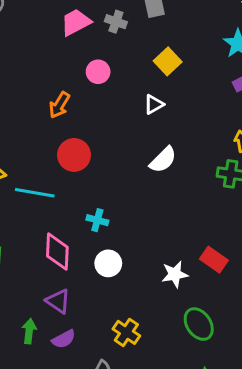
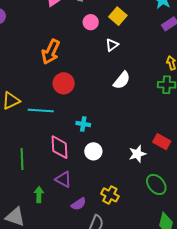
pink circle: (98, 72) -> (91, 22), moved
orange arrow: (59, 105) -> (51, 52), size x1.4
green arrow: (29, 331) -> (39, 195), moved
purple semicircle: (64, 339) -> (79, 204), moved

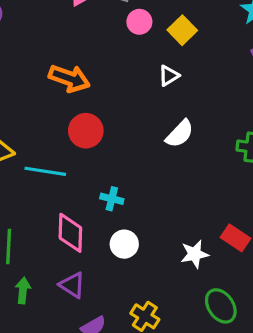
pink circle: (91, 22) -> (139, 22), moved
orange arrow: (51, 52) -> (69, 78), turned -100
green arrow: (39, 195) -> (23, 290), moved

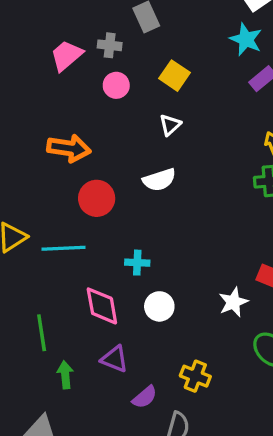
pink circle: (139, 22) -> (116, 85), moved
white semicircle: (180, 134) -> (159, 180), moved, turned 40

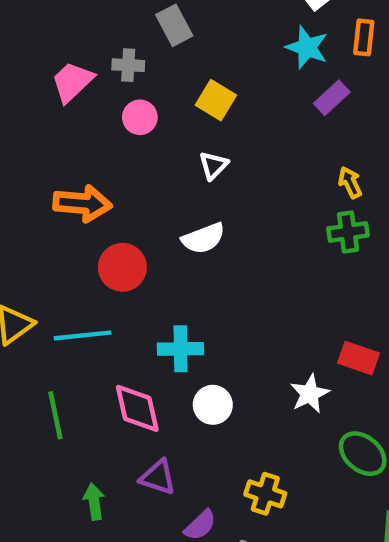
cyan cross: (137, 263) -> (181, 349), size x1.4
green line: (42, 333) -> (55, 415), moved

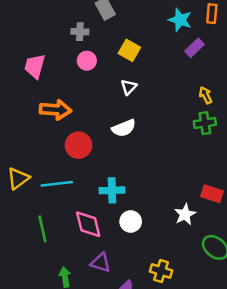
pink trapezoid: (72, 82) -> (35, 66), moved, turned -30

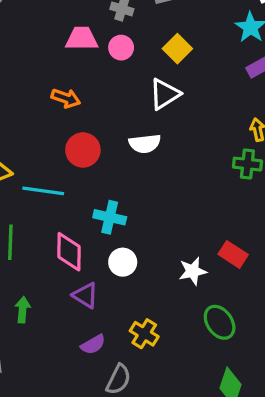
pink trapezoid: (35, 66) -> (82, 39), moved, turned 60
white triangle: (129, 87) -> (165, 94), size x1.5
orange arrow: (55, 110) -> (66, 98), size x0.7
purple triangle: (100, 263) -> (85, 295), moved

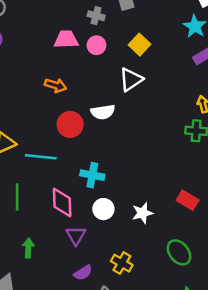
white semicircle: (145, 144) -> (103, 112), moved
white star: (193, 271) -> (142, 213), moved
purple triangle: (85, 295) -> (76, 235), turned 30

